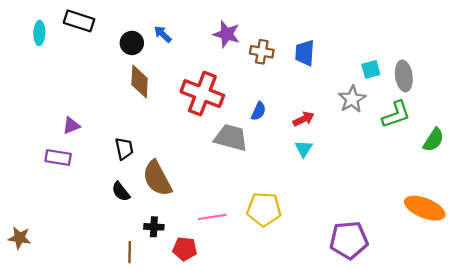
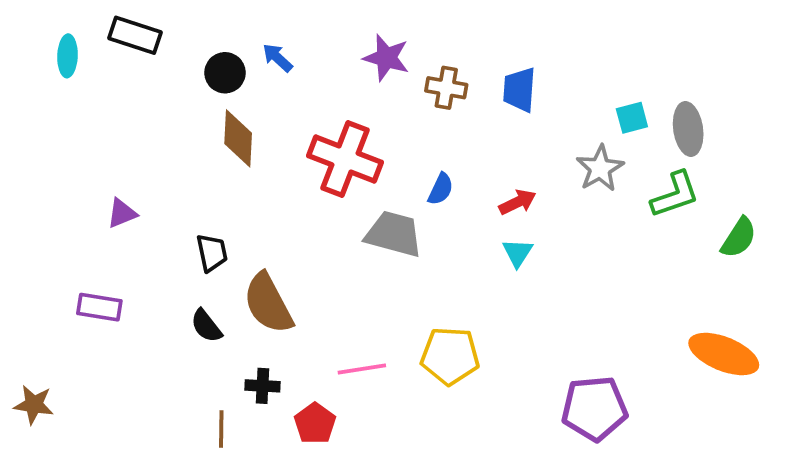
purple rectangle: (58, 157) -> (99, 307), moved
red pentagon: (185, 249) -> (315, 423), turned 30

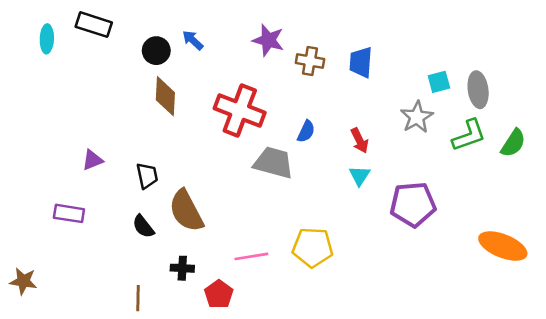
red arrow: (518, 202) -> (360, 140), turned 90
purple triangle: (122, 213) -> (92, 160), moved
green semicircle: (739, 238) -> (513, 143), moved
purple pentagon: (594, 408) -> (413, 204), moved
brown line: (221, 429) -> (138, 298), moved

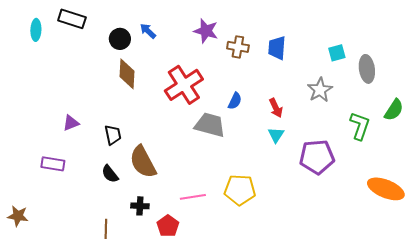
cyan square: (439, 82) -> (337, 53), moved
red cross: (240, 111) -> (184, 85), turned 36
green L-shape: (469, 135) -> (360, 126), moved, turned -52

